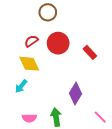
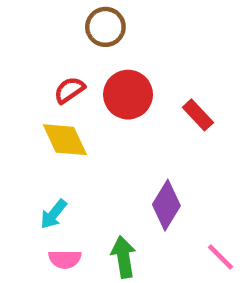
cyan arrow: (21, 86) -> (54, 214), moved

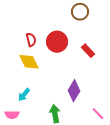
brown circle: (105, 27) -> (80, 12), moved
red semicircle: (69, 90) -> (31, 40), turned 112
pink semicircle: (65, 259) -> (12, 115), moved

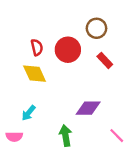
brown circle: (80, 12) -> (96, 28), moved
purple diamond: (74, 91) -> (88, 108), turned 60

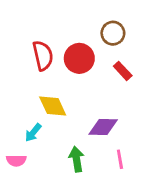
red semicircle: (37, 47) -> (43, 56), size x1.5
yellow diamond: (35, 74) -> (53, 106), moved
pink line: (117, 136) -> (120, 159), moved, turned 35

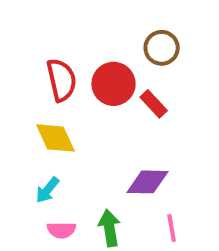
red rectangle: (123, 71) -> (154, 104), moved
yellow diamond: (53, 106) -> (55, 138), moved
pink semicircle: (16, 161) -> (61, 230), moved

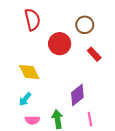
red semicircle: (61, 80) -> (32, 20), moved
red rectangle: (154, 104) -> (94, 54), moved
purple diamond: (148, 182) -> (77, 95), turned -40

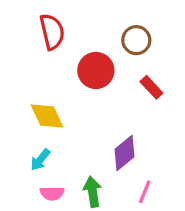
pink line: (90, 119) -> (145, 192), turned 32

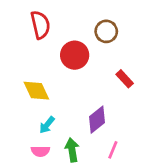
red rectangle: (151, 87) -> (125, 79), moved
cyan arrow: (40, 160) -> (47, 125), moved

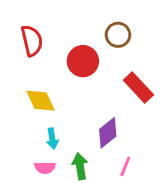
red semicircle: (40, 25) -> (32, 41), moved
red rectangle: (125, 79) -> (138, 87), size x1.5
cyan arrow: (47, 125) -> (52, 139), turned -48

